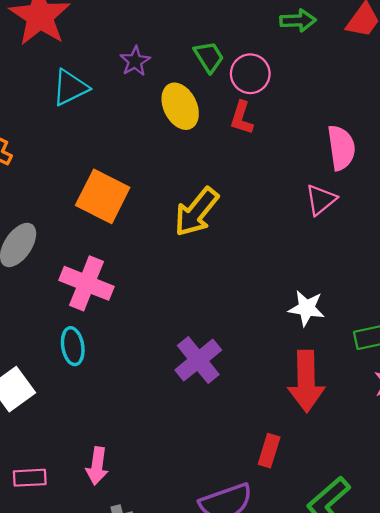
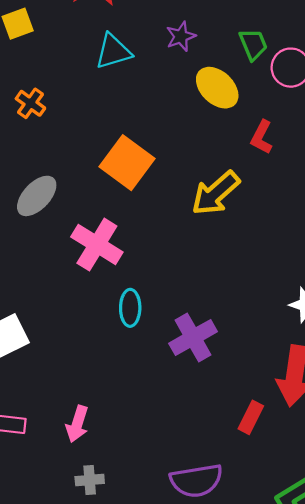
yellow ellipse: (180, 106) -> (217, 88), turned -30
red L-shape: (242, 118) -> (262, 137), moved
cyan ellipse: (73, 346) -> (130, 308), moved
red rectangle: (269, 451) -> (251, 417), moved

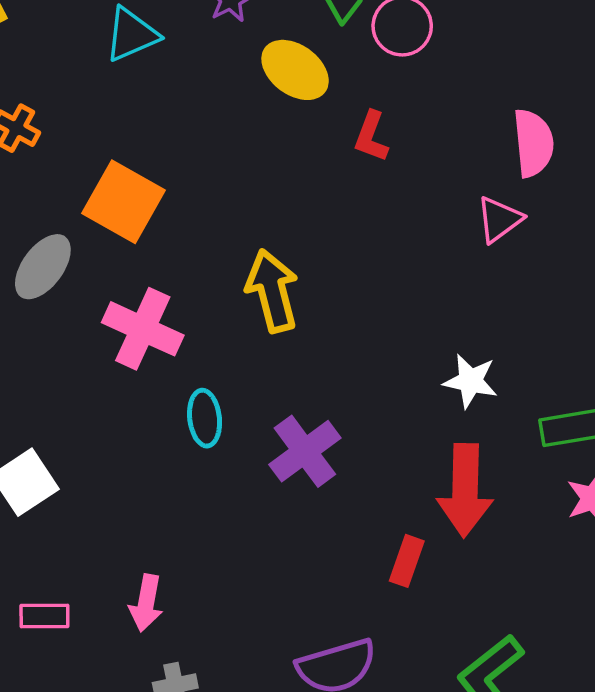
orange square: (127, 163) -> (124, 202), moved
yellow arrow: (216, 193) -> (272, 291), moved, turned 124

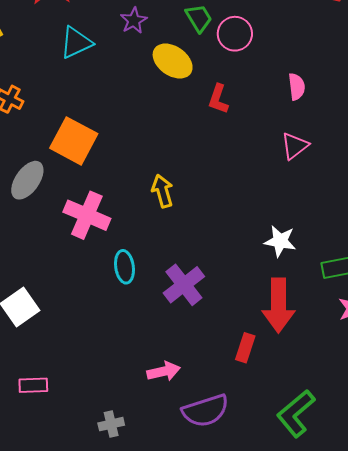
pink semicircle: (533, 143) -> (297, 87), moved, size x0.7
yellow arrow: (272, 291) -> (162, 191), size x0.7
pink arrow: (146, 603) -> (164, 371), moved, turned -112

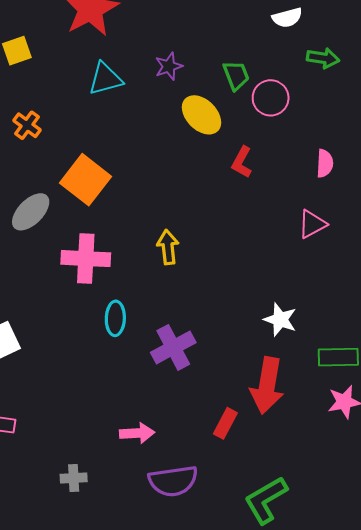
pink cross: (87, 215) -> (86, 259), turned -30

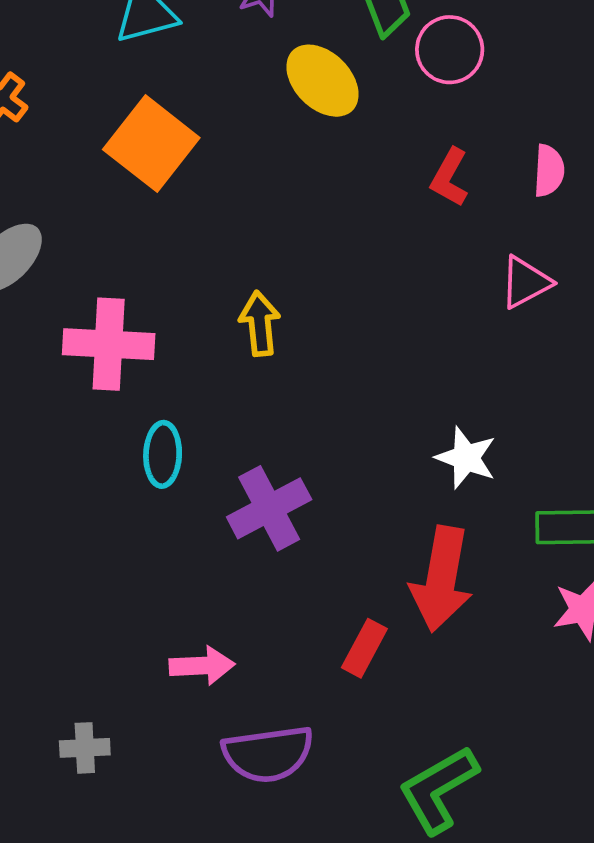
red L-shape: (242, 162) -> (450, 177), moved
orange square: (85, 180) -> (151, 144), moved

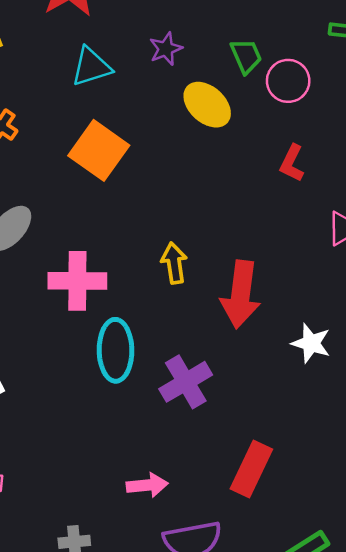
cyan ellipse: (163, 454) -> (115, 350), size x1.5
red arrow: (441, 579) -> (241, 294), moved
red rectangle: (364, 648) -> (251, 469), size x1.5

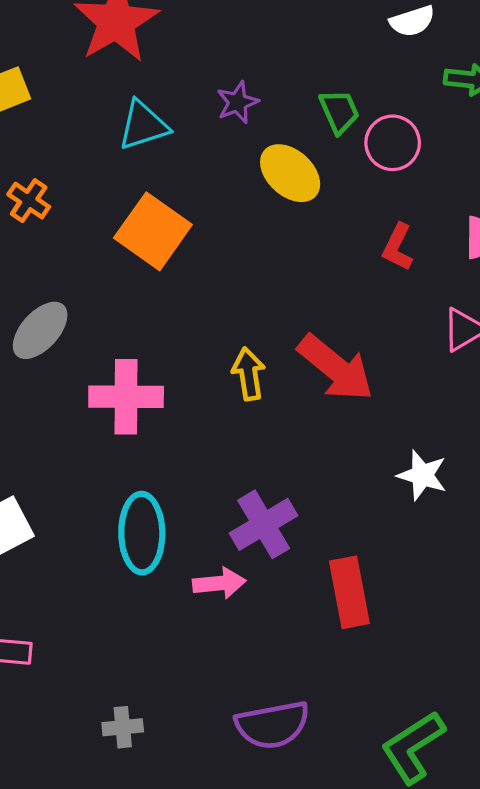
red arrow: (241, 294) -> (336, 368), moved, turned -58
cyan ellipse: (115, 350) -> (142, 533), moved
red rectangle: (251, 469) -> (349, 592), moved, turned -36
pink arrow: (147, 485) -> (219, 583), moved

